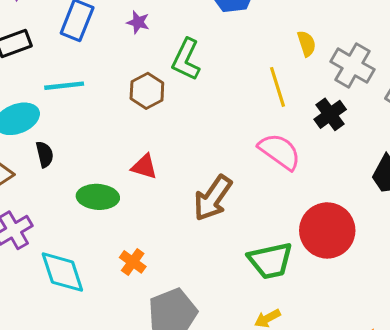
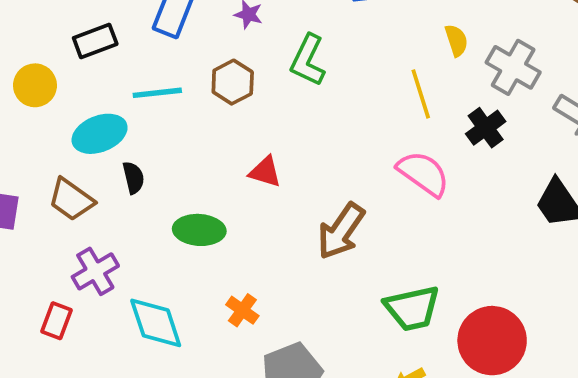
brown hexagon: (147, 91) -> (233, 82), moved
red triangle: (144, 167) -> (265, 172), moved
red circle: (327, 230) -> (492, 341), moved

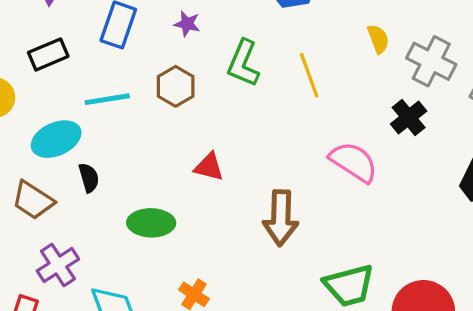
yellow line: (421, 94) -> (309, 75), moved
brown arrow: (341, 231) -> (281, 218), turned -30

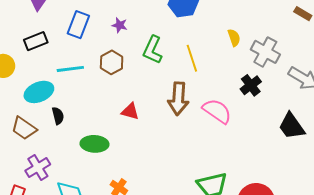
brown arrow: (281, 218) -> (178, 99), moved

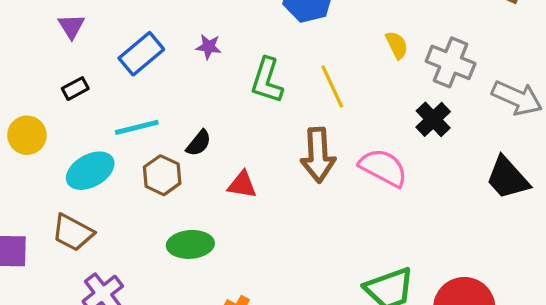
blue rectangle: (78, 25) -> (141, 54), turned 36
black rectangle: (36, 41) -> (75, 89), size x0.7
brown hexagon: (112, 62) -> (162, 175), moved
black semicircle: (58, 116) -> (199, 143), moved, turned 60

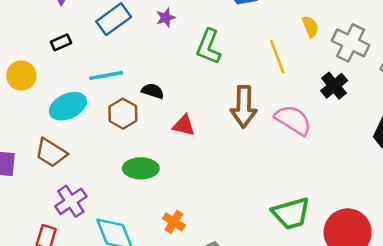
purple star: (209, 47) -> (166, 18), turned -30
yellow line: (332, 87) -> (277, 57), moved
black semicircle: (199, 143) -> (153, 91), turned -115

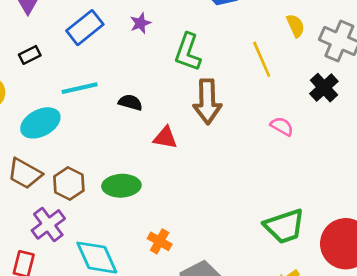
brown arrow: (244, 107) -> (207, 102), moved
brown hexagon: (123, 114) -> (69, 184), moved
pink semicircle: (293, 120) -> (282, 126), size x0.6

